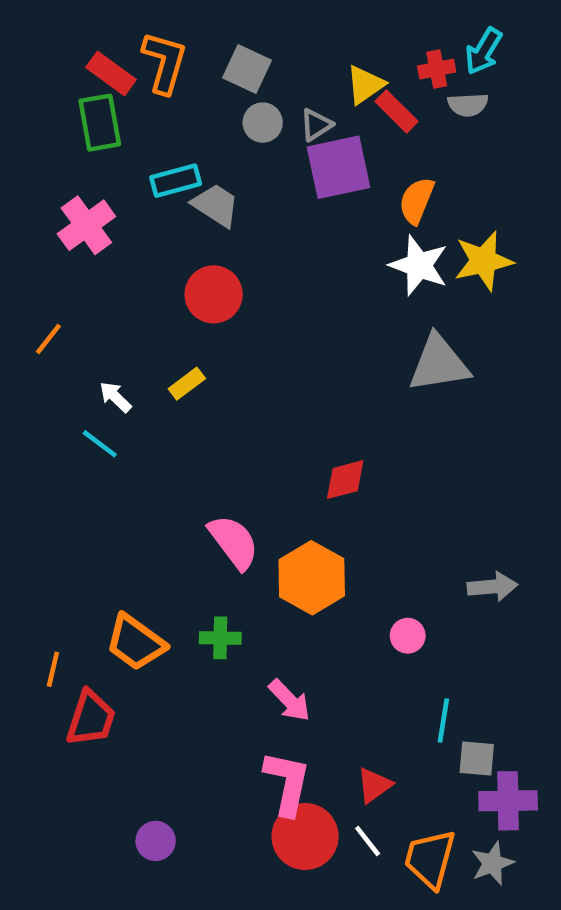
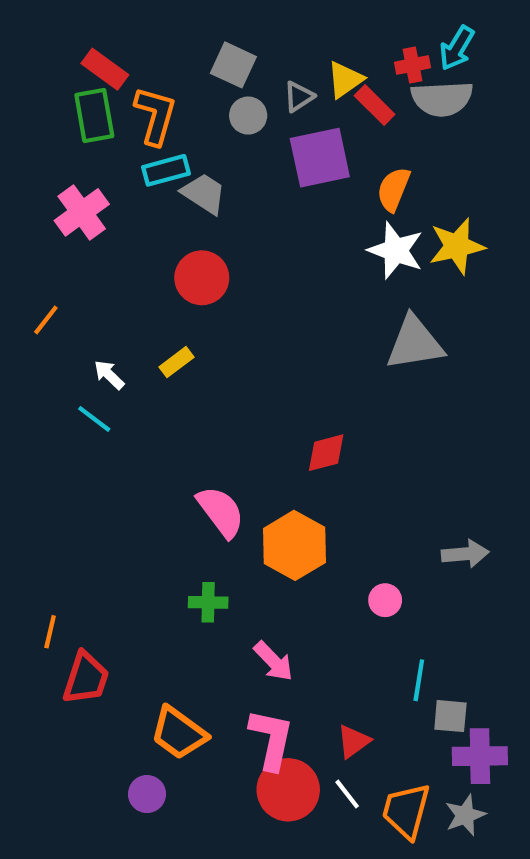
orange L-shape: (164, 62) -> (155, 116), moved
gray semicircle: (468, 105) -> (442, 99), size x1.6
gray triangle: (316, 125) -> (299, 97), moved
orange trapezoid: (135, 642) -> (179, 733), moved

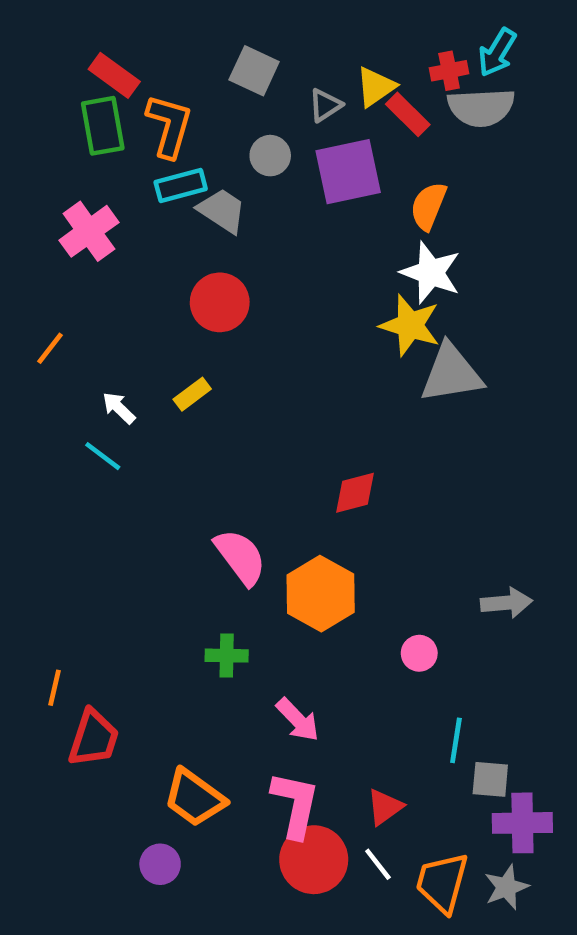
gray circle: (248, 116) -> (270, 156), moved
yellow star: (457, 246) -> (410, 325), moved, turned 30

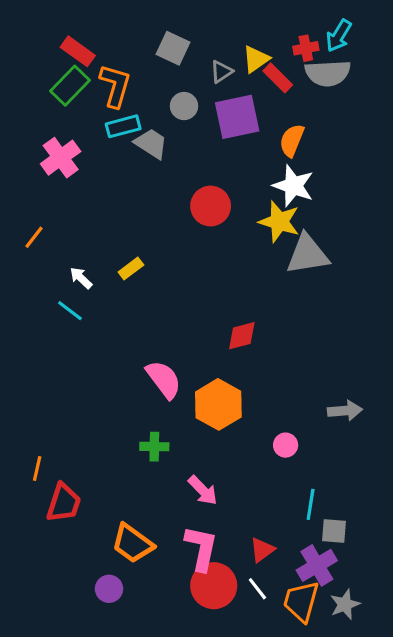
green rectangle: (103, 126) -> (70, 86), turned 54
red circle: (220, 302) -> (211, 206), moved
purple cross: (522, 823) -> (317, 565), moved, turned -30

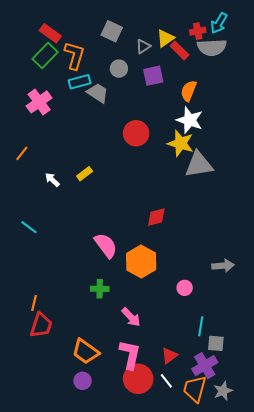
purple square: (237, 117) -> (153, 76), size x0.7
cyan line: (70, 311) -> (29, 227), moved
orange line: (37, 468) -> (34, 303), moved
purple circle: (109, 589) -> (83, 381), moved

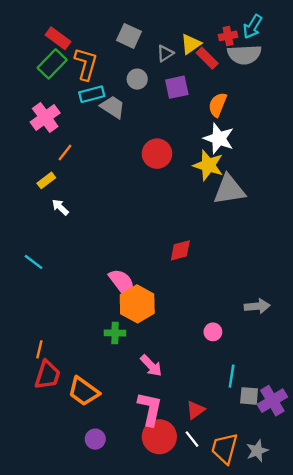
orange line: (22, 153) -> (65, 152), moved
yellow rectangle: (85, 174) -> (46, 180), moved
orange hexagon: (141, 262) -> (137, 304), moved
orange trapezoid: (86, 351) -> (84, 391), moved
purple cross: (205, 366) -> (272, 401), moved

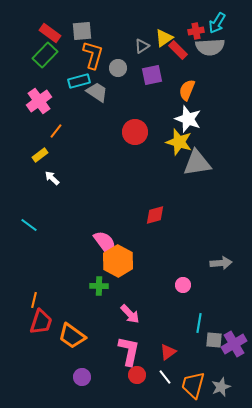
gray square: (129, 36) -> (82, 31), moved, turned -30
orange L-shape: (86, 64) -> (93, 55), moved
red circle: (159, 437) -> (137, 375), size x0.6

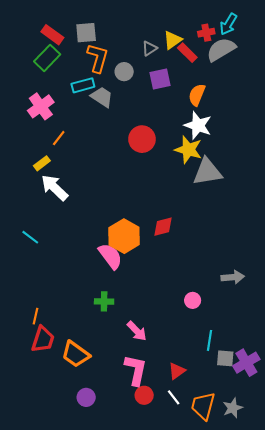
gray semicircle: (210, 47) -> (221, 49), turned 152
white arrow: (52, 178) -> (54, 188), size x1.8
orange hexagon: (118, 261) -> (124, 236), moved

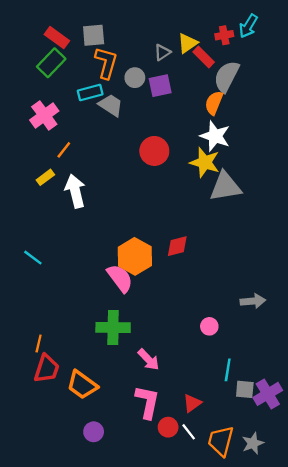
gray semicircle: (221, 49) -> (227, 76), moved, turned -32
purple square: (160, 79) -> (160, 86), moved
white arrow: (54, 188) -> (75, 191), moved, turned 32
green cross: (104, 301) -> (113, 327), size x1.6
red circle: (144, 395) -> (168, 427), moved

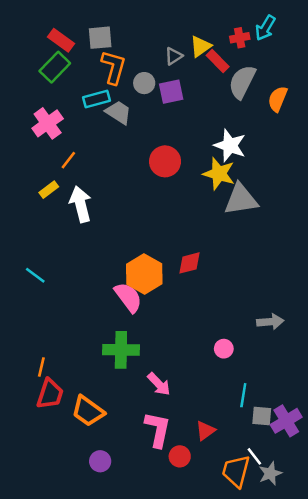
orange semicircle: (214, 103) -> (278, 99), moved
white line: (189, 432) -> (254, 456), moved

